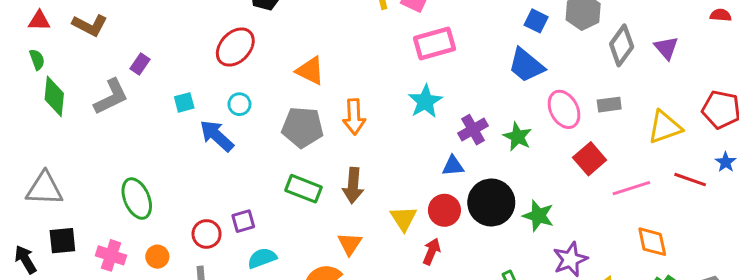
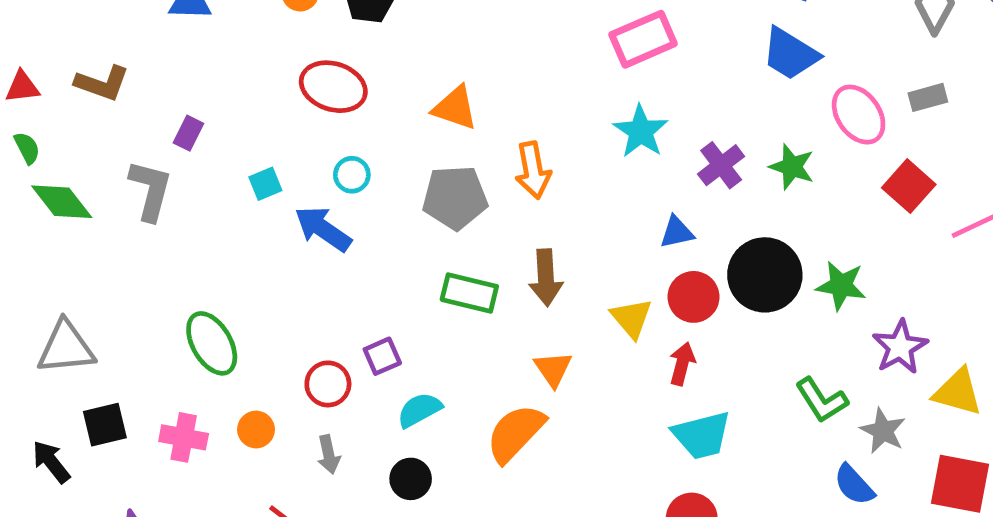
red ellipse: (235, 47) -> (333, 87), turned 72
green diamond: (54, 96) -> (62, 202), turned -36
gray L-shape: (111, 97) -> (150, 190), turned -42
blue triangle: (453, 166) -> (677, 232), moved

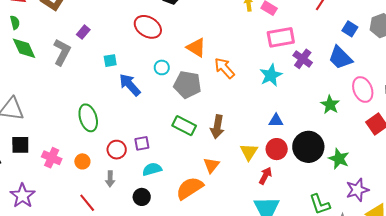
purple cross: (721, 165) -> (303, 59), moved, turned -30
orange arrow: (533, 170) -> (224, 68), moved, turned 135
cyan circle: (352, 175) -> (162, 67), moved
green ellipse: (212, 343) -> (88, 118), moved

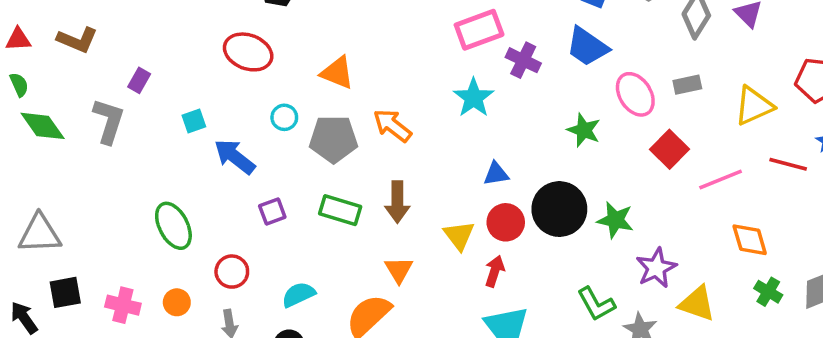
orange arrow: (224, 68) -> (392, 126), moved
purple square: (142, 143) -> (272, 212), moved

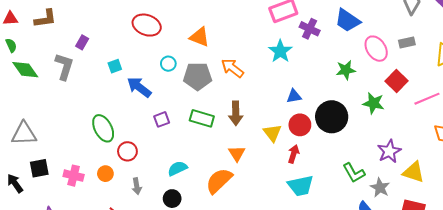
brown L-shape: (77, 40) -> (45, 19), turned -30
green star: (584, 130) -> (346, 70), turned -30
green star: (615, 220) -> (374, 103), moved
red circle: (232, 272) -> (127, 151), moved

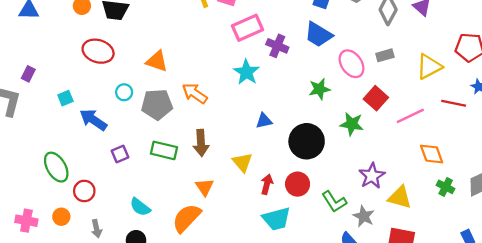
red circle: (300, 125) -> (298, 184), moved
cyan semicircle: (177, 168) -> (140, 207), turned -114

